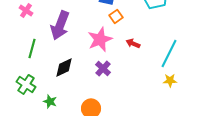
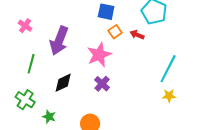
red arrow: (133, 43) -> (137, 35), moved

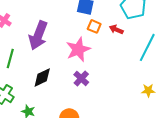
orange square: (115, 32) -> (94, 26), turned -32
cyan line: (168, 69) -> (147, 47), moved

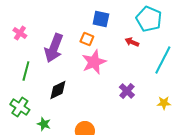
orange square: (94, 26) -> (87, 39), moved
purple cross: (81, 78) -> (127, 91), moved

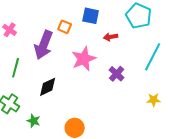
orange square: (87, 39) -> (65, 27), moved
red arrow: (132, 42) -> (111, 37), moved, turned -32
purple cross: (127, 91) -> (117, 74), moved

